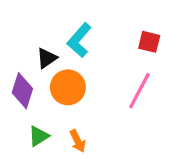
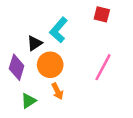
red square: (149, 42) -> (102, 14), moved
orange arrow: (78, 141) -> (57, 91), moved

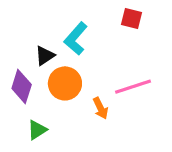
pink line: (103, 67) -> (133, 87), turned 44
orange arrow: (57, 91) -> (101, 108), moved

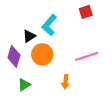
red square: (132, 18) -> (86, 12), turned -32
orange arrow: (101, 108) -> (66, 82), moved, turned 32

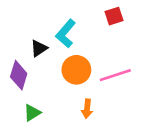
orange circle: (42, 54) -> (76, 70), moved

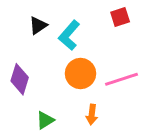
black triangle: (39, 48) -> (38, 25), moved
green triangle: (32, 113) -> (45, 120), moved

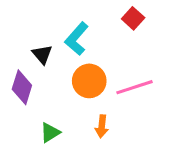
red square: (120, 17) -> (133, 18), turned -30
black triangle: (38, 25) -> (42, 54), moved, turned -36

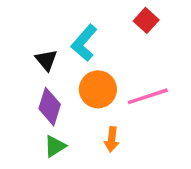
purple diamond: (22, 87) -> (50, 107), moved

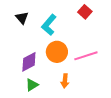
black triangle: (46, 60) -> (22, 18), moved
purple diamond: (50, 107) -> (29, 62), turned 45

